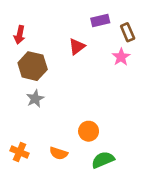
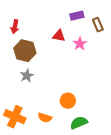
red triangle: (77, 47) -> (59, 36), turned 48
pink star: (121, 57) -> (80, 44), moved
orange cross: (20, 152) -> (15, 117), size x1.5

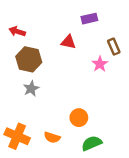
brown rectangle: (98, 25) -> (114, 47), moved
red arrow: (15, 27) -> (17, 31), turned 96
pink star: (80, 44) -> (100, 64), moved

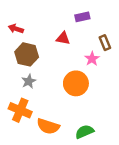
orange circle: (79, 118) -> (76, 83), moved, size x1.5
orange cross: (17, 136) -> (20, 110), moved
orange semicircle: (52, 137) -> (48, 126), size x1.5

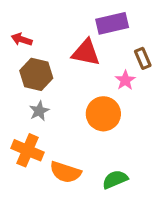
purple rectangle: (82, 17) -> (112, 23), size x1.5
red triangle: (63, 38) -> (86, 53), size x1.5

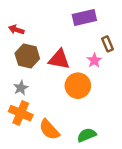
red triangle: (86, 53) -> (59, 59), moved
gray star: (39, 111) -> (21, 88), moved
orange semicircle: (65, 172) -> (49, 130), turned 30

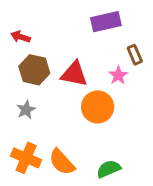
orange cross: (21, 113) -> (26, 158), moved

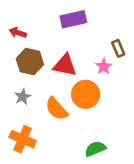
purple rectangle: (106, 22) -> (73, 19), moved
orange semicircle: (62, 162) -> (56, 109), moved

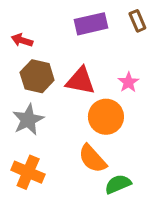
brown rectangle: (118, 48) -> (137, 21), moved
gray star: (23, 97) -> (28, 120), size x1.5
orange semicircle: (56, 109) -> (92, 159), moved

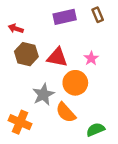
gray star: (28, 120) -> (43, 94), moved
green semicircle: (118, 184) -> (95, 130), moved

